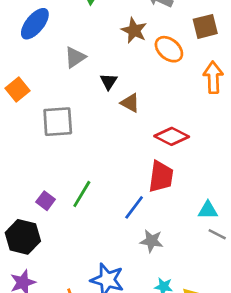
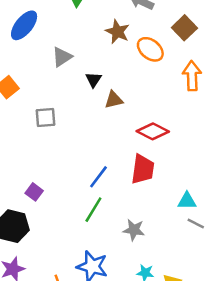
brown square: (205, 26) -> (184, 28), turned -30
brown triangle: (130, 103) -> (114, 100), turned -42
gray square: (58, 122) -> (46, 117), size x0.7
green line: (82, 194) -> (93, 210), moved
blue line: (134, 207) -> (99, 177), moved

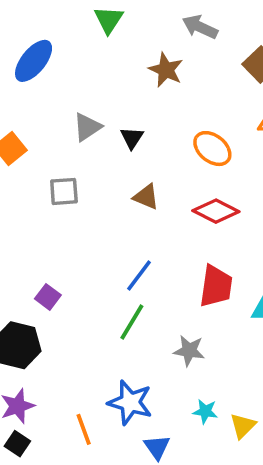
orange ellipse: (150, 49) -> (212, 149), moved
gray triangle: (62, 57) -> (87, 127), moved
brown triangle: (114, 100) -> (146, 197), moved, turned 36
red trapezoid: (143, 169) -> (216, 286), moved

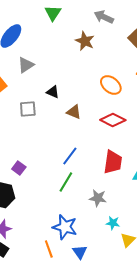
gray triangle: (87, 127) -> (26, 65), moved
black triangle: (132, 138) -> (53, 92), moved, turned -40
cyan star: (205, 411) -> (113, 223), moved
orange line: (84, 429) -> (49, 249), moved

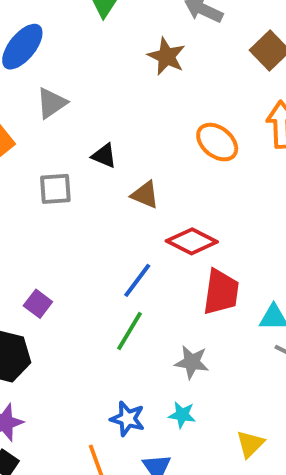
red diamond: (113, 120) -> (192, 241), moved
cyan star: (113, 223) -> (182, 415), moved
blue star: (65, 227) -> (128, 419), size x0.7

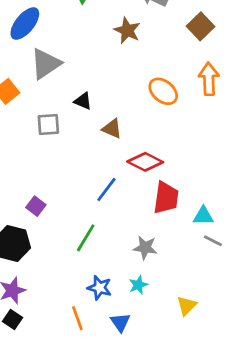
gray triangle: (52, 103) -> (46, 64), size x1.4
green line: (129, 331) -> (86, 238), moved
cyan star: (182, 415) -> (138, 285), turned -30

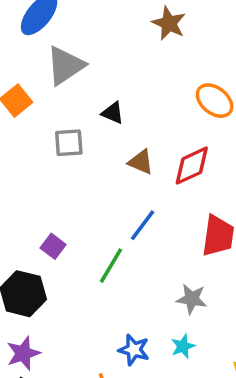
brown triangle: (112, 129) -> (141, 162), moved
red diamond: (145, 162) -> (192, 166), moved, turned -52
green line: (86, 238) -> (111, 266), moved

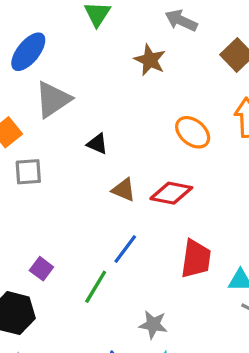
gray square: (69, 143) -> (28, 172), moved
red diamond: (192, 166) -> (171, 193), turned 36
gray star: (192, 299) -> (153, 325), moved

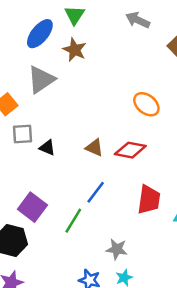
blue ellipse: (28, 52) -> (40, 34), moved
brown star: (150, 60) -> (75, 50), moved
black triangle: (97, 144) -> (47, 148), moved
purple square: (41, 269) -> (32, 207), size x1.6

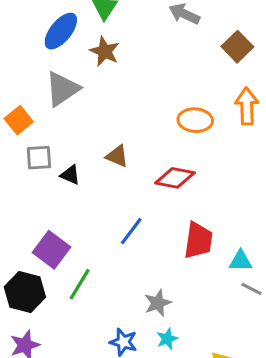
orange ellipse: (146, 104) -> (195, 120), turned -35
brown triangle: (94, 148) -> (117, 156), moved
green line: (73, 221) -> (80, 284), moved
gray star: (117, 249) -> (158, 303), turned -30

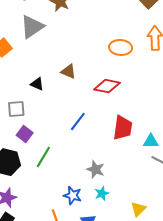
gray square: (39, 158) -> (16, 109), moved
purple square: (51, 250) -> (25, 134), size x0.7
gray star: (158, 303) -> (96, 169), turned -30

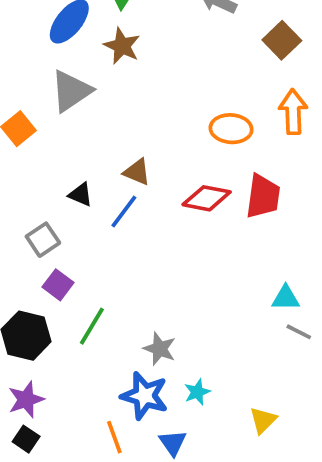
gray square: (16, 109) -> (43, 240), turned -30
blue line: (78, 121) -> (124, 211), moved
red trapezoid: (123, 128) -> (263, 196), moved
gray star: (96, 169) -> (160, 349), moved
blue star: (73, 195) -> (145, 396), size x1.4

